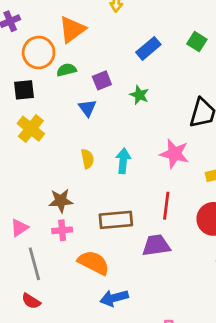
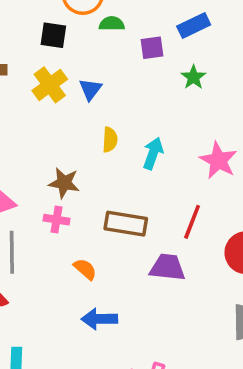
blue rectangle: (148, 48) -> (194, 26), moved
blue triangle: (87, 108) -> (90, 89), moved
orange semicircle: (94, 263) -> (85, 269), size x0.6

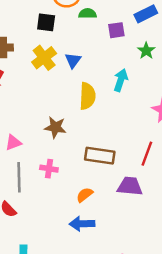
yellow semicircle: (110, 140) -> (87, 96), size x1.5
cyan arrow: (153, 153) -> (121, 80), moved
pink cross: (57, 220) -> (49, 169), moved
orange semicircle: (85, 269) -> (85, 195), moved, turned -78

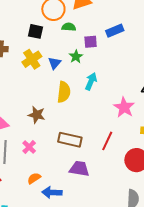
green star: (146, 51) -> (76, 57), moved
pink cross: (49, 169) -> (29, 147), turned 32
purple trapezoid: (130, 186) -> (79, 169), moved
orange semicircle: (85, 195) -> (34, 178), moved

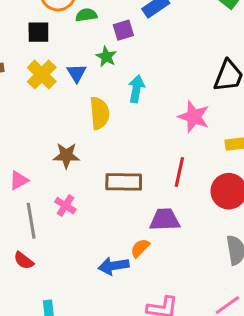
purple trapezoid: (79, 169) -> (165, 220), moved
orange semicircle: (34, 178) -> (140, 248), moved

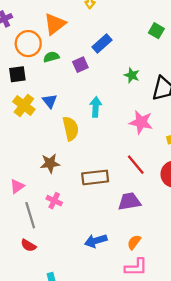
green star: (106, 57) -> (132, 75), moved
red line: (179, 172) -> (136, 165), turned -45
orange semicircle: (140, 248) -> (134, 242), moved

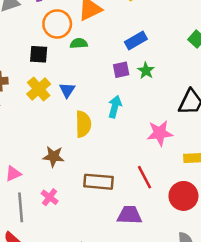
purple square: (80, 65) -> (121, 70), moved
green star: (132, 75) -> (146, 71), moved
pink star: (141, 122) -> (160, 133), turned -30

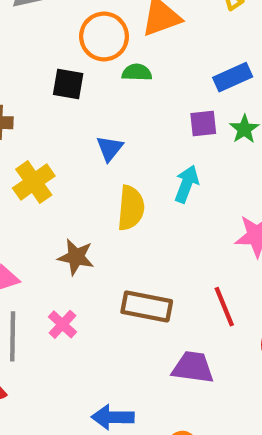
yellow cross: (39, 89) -> (34, 182), moved

